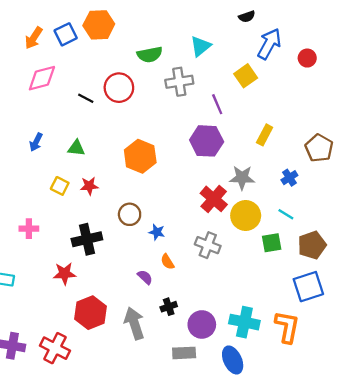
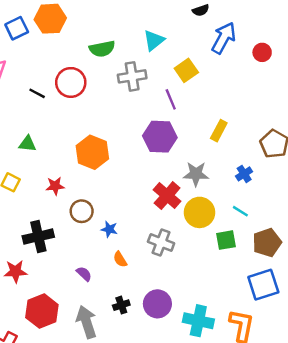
yellow square: (246, 76) -> (186, 70), moved
red star: (89, 186) -> (55, 186), moved
purple semicircle: (145, 277) -> (84, 274), moved
purple circle: (202, 324) -> (157, 304), moved

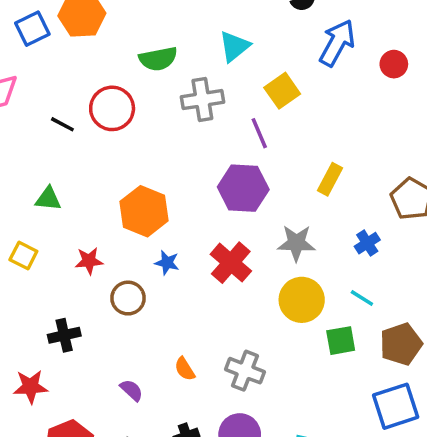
red cross: (167, 196) -> (231, 263), moved
blue star: (109, 229) -> (167, 263), moved
black cross: (38, 236) -> (64, 335), size x0.7
gray cross: (161, 243) -> (245, 371), moved

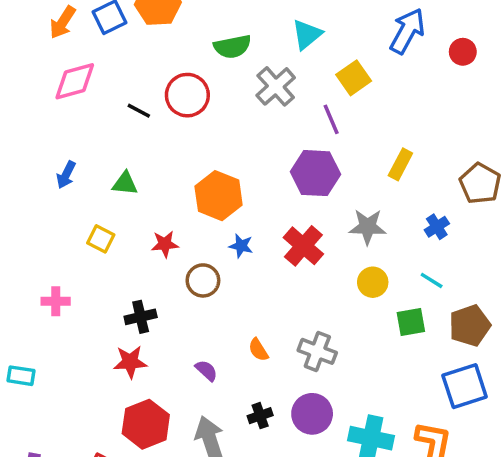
gray cross: (202, 100) -> (276, 86), turned -33
yellow circle: (302, 300) -> (373, 282), size x0.7
red star: (31, 387) -> (130, 362), moved

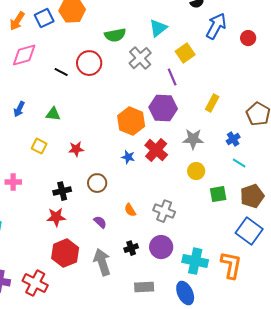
orange hexagon: (219, 196) -> (131, 121), moved
blue star: (241, 246) -> (128, 157), moved
brown circle: (203, 280) -> (97, 183), moved
cyan line: (432, 280) -> (239, 163), moved
blue square: (465, 386) -> (249, 231), turned -36

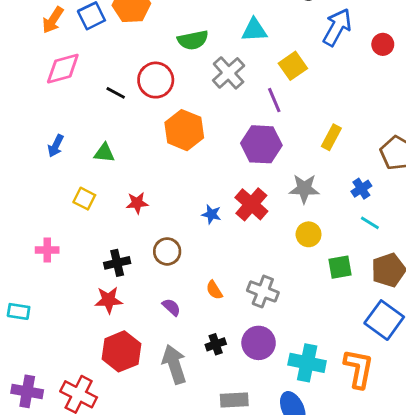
cyan triangle: (158, 28) -> (254, 30), turned 36
orange hexagon: (131, 121) -> (184, 130), moved

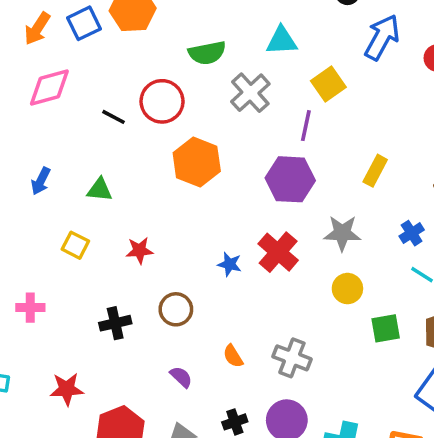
purple line: (274, 100) -> (306, 126), turned 35
red star: (109, 300) -> (67, 389), moved

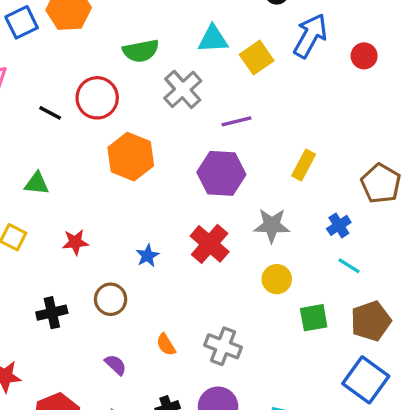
yellow square: (328, 84) -> (257, 58), moved
purple line: (306, 126) -> (236, 121), turned 64
blue star: (230, 264) -> (148, 256), moved, turned 30

